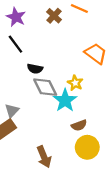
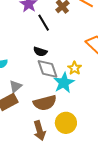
black line: (15, 44) -> (44, 23), moved
brown semicircle: (79, 125) -> (45, 103), moved, size x1.6
yellow circle: (87, 147) -> (66, 123), moved

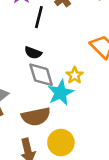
black line: (44, 23) -> (39, 17), turned 42

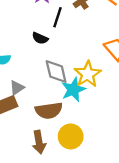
black semicircle: (33, 53) -> (40, 38), moved
yellow star: (75, 75) -> (88, 74), size x1.6

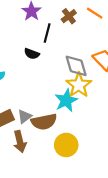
gray diamond: (56, 71) -> (76, 66), moved
gray triangle: (17, 88) -> (24, 116), moved
brown arrow: (39, 142) -> (20, 142), moved

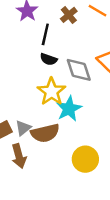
black semicircle: (32, 54) -> (49, 59), moved
yellow star: (79, 85) -> (51, 92), moved
yellow circle: (66, 145) -> (85, 159), moved

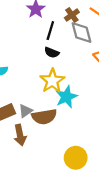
gray diamond: (79, 70) -> (81, 33), moved
yellow circle: (85, 159) -> (76, 158), moved

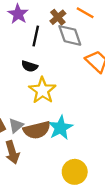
black semicircle: (52, 52) -> (30, 66), moved
cyan star: (66, 97) -> (60, 128), moved

